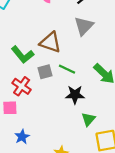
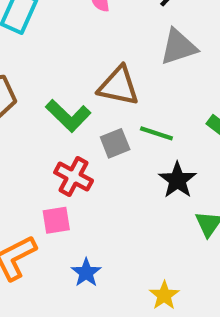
gray triangle: (84, 26) -> (178, 47), turned 35
black star: (75, 95) -> (177, 180), turned -30

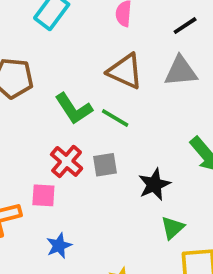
brown triangle: (118, 86) -> (125, 71), moved
green line: (156, 133) -> (115, 118), moved
gray square: (115, 143) -> (105, 165), moved

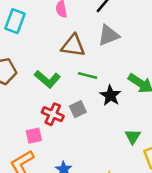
green line: (115, 118) -> (88, 75), moved
black star: (154, 184) -> (110, 95), moved
pink square: (43, 195) -> (34, 136), moved

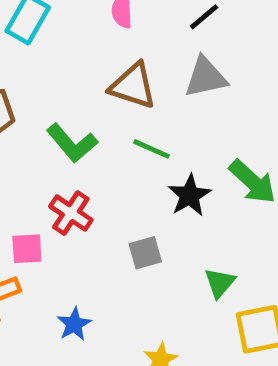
gray square: (78, 109) -> (145, 253), moved

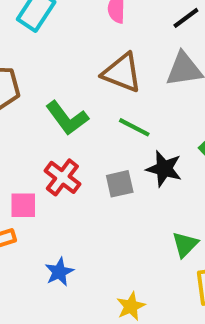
black star: (190, 195) -> (164, 169), turned -30
gray square: (145, 253) -> (120, 184), moved

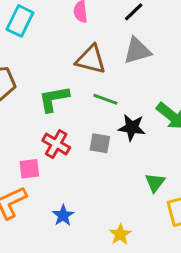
green L-shape: (67, 118) -> (54, 99), turned 124
gray square: (120, 184) -> (100, 143), turned 30

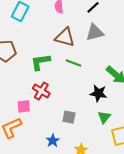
black star: (132, 128) -> (98, 93), moved
gray square: (100, 143) -> (69, 117), moved
blue star: (63, 215) -> (53, 141), moved

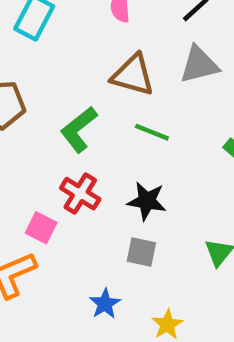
green L-shape: (41, 62) -> (79, 129), turned -30
black star: (98, 93) -> (147, 201), moved
pink square: (24, 106) -> (41, 228), turned 32

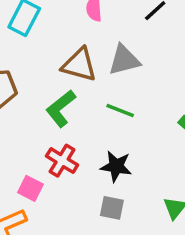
gray triangle: (199, 65) -> (124, 60), moved
brown triangle: (133, 75) -> (79, 65), moved

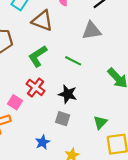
gray triangle: (124, 60) -> (92, 31), moved
brown triangle: (79, 65) -> (42, 21), moved

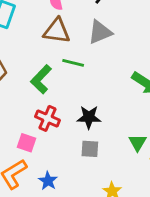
brown triangle: (42, 21) -> (57, 31), moved
green line: (73, 61) -> (73, 63), moved
blue star: (43, 142) -> (48, 181), moved

